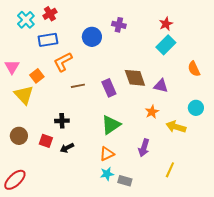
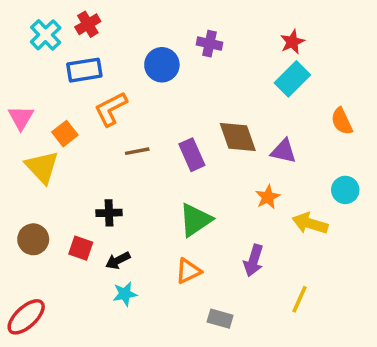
cyan star: (107, 174) -> (125, 294), moved

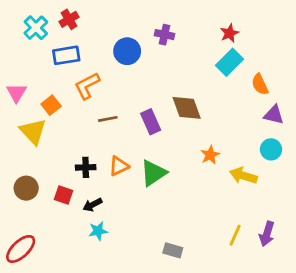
orange semicircle: (342, 121) -> (260, 84), moved
purple triangle: (284, 151) -> (274, 115), moved
purple arrow: (254, 260) -> (267, 234), moved
orange triangle: (188, 271) -> (119, 166), moved

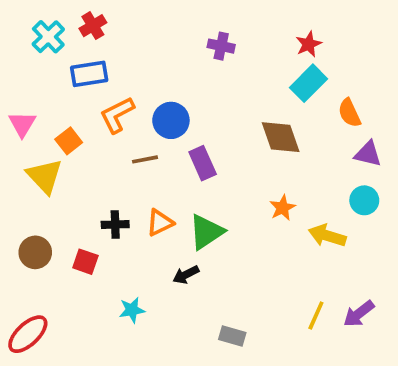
blue circle: (127, 51) -> (171, 120), moved
brown diamond: (187, 108) -> (281, 137), moved
black arrow: (93, 205) -> (186, 275), moved
purple arrow: (267, 234) -> (359, 314), turned 35

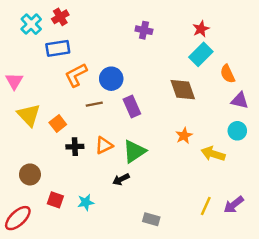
orange square: (69, 141) -> (58, 124), moved
brown circle: (35, 252) -> (30, 174), moved
red square: (85, 262) -> (55, 200), moved

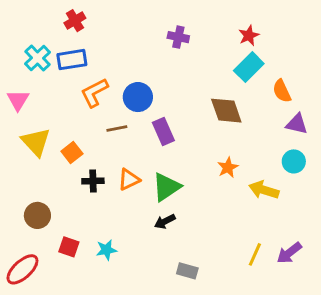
cyan cross: (31, 24) -> (37, 58), moved
black arrow: (121, 179) -> (165, 221), moved

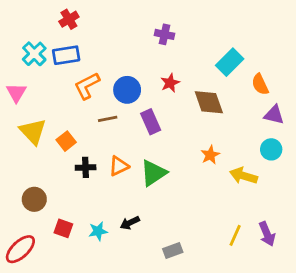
red star: (249, 36) -> (170, 83), moved
black arrow: (165, 221) -> (130, 223), moved
purple arrow: (289, 253) -> (267, 234), turned -75
gray rectangle: (187, 271) -> (173, 251), turned -36

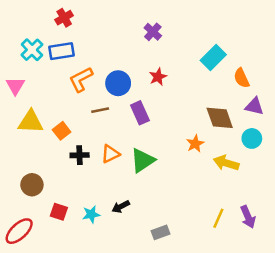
purple cross: (165, 34) -> (153, 32), turned 30
brown diamond: (209, 102) -> (220, 118), moved
yellow triangle: (33, 131) -> (31, 122), turned -44

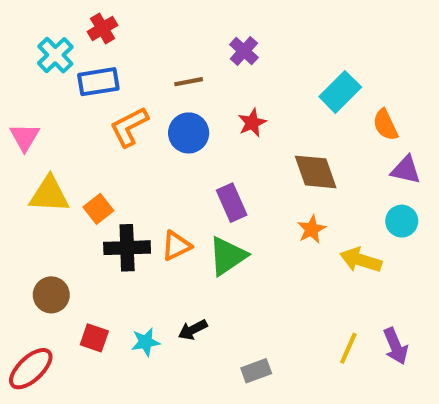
cyan cross: (32, 50) -> (55, 55), moved
brown line: (100, 110) -> (189, 82), moved
purple rectangle: (140, 113) -> (232, 203), moved
brown diamond: (220, 118) -> (316, 172), moved
black cross: (80, 155) -> (127, 248), size x1.5

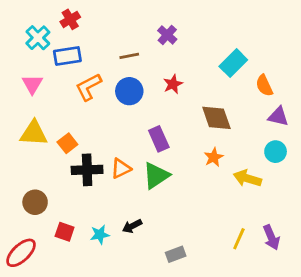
pink triangle: (25, 137) -> (32, 84), moved

